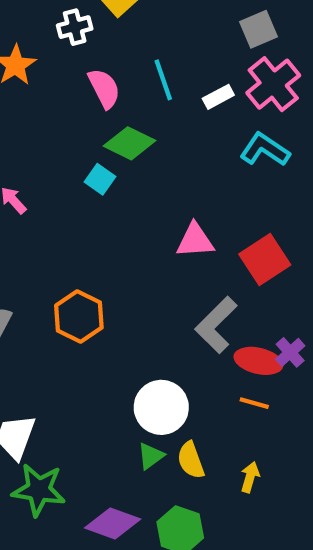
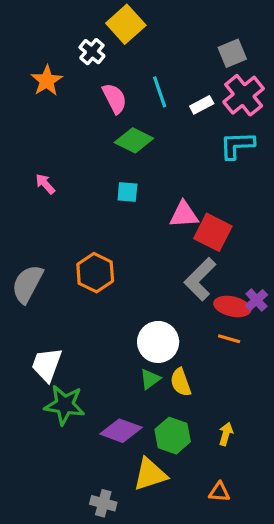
white cross: (75, 27) -> (92, 52), turned -35
cyan L-shape: (265, 150) -> (237, 145), turned -36
cyan square: (100, 179) -> (127, 192), moved, turned -30
red square: (265, 259) -> (213, 232), moved, turned -30
yellow arrow: (250, 477) -> (226, 434), moved

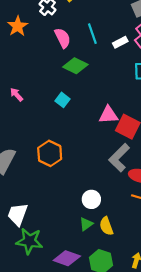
cyan square: (127, 192) -> (63, 100), moved, turned 32
white circle: (158, 342) -> (91, 199), size x0.7

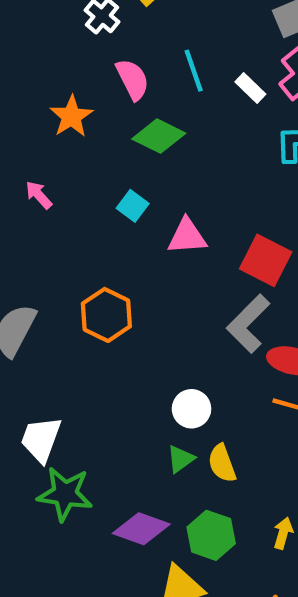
orange star: (18, 26) -> (71, 116), moved
white rectangle: (120, 42) -> (250, 88), turned 72
pink triangle: (108, 115) -> (187, 236), moved

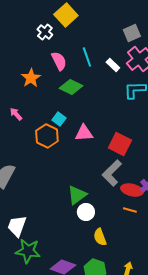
orange hexagon: (106, 315) -> (47, 136), moved
green triangle: (181, 459) -> (77, 195), moved, size x1.5

